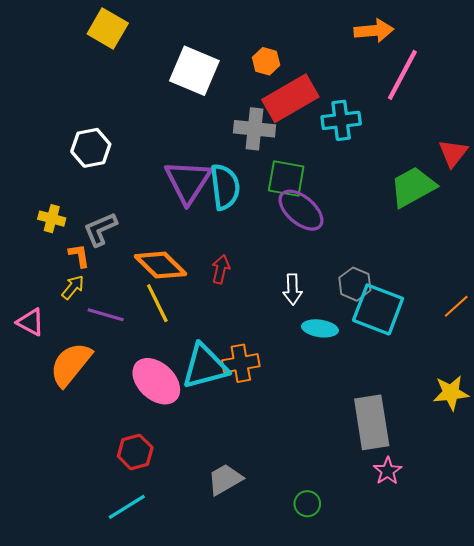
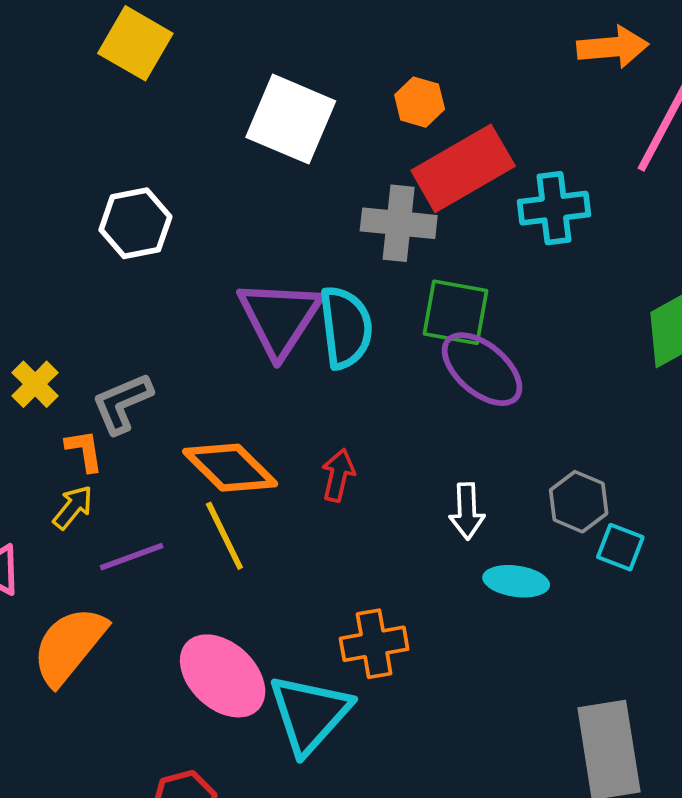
white hexagon: (91, 148) -> (135, 223), moved
yellow cross: (52, 219) -> (35, 384), turned 30
cyan square: (378, 309) -> (620, 547), size x0.5
purple line: (106, 315) -> (132, 557), turned -36
cyan triangle: (205, 366) -> (310, 714), moved, turned -33

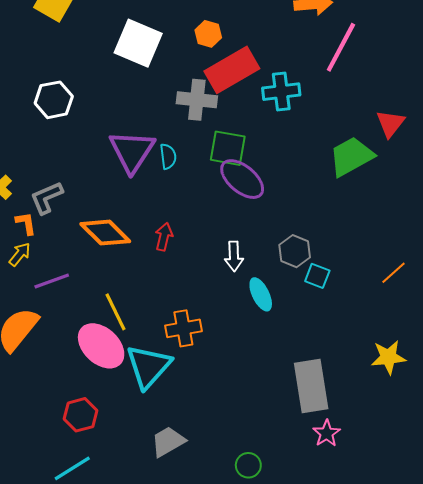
cyan semicircle: (346, 327) -> (168, 156), size x0.6
yellow line: (224, 536) -> (116, 312), moved
cyan ellipse: (516, 581) -> (261, 294), turned 56

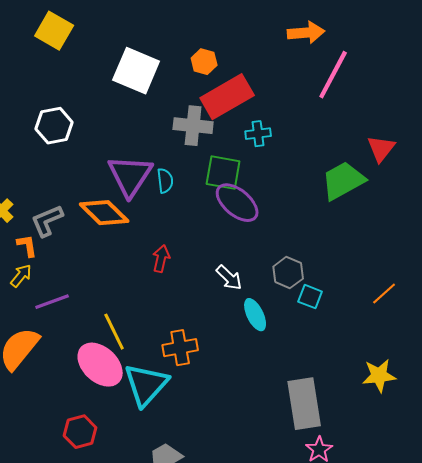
cyan cross: (281, 92) -> (258, 134), moved, size x0.7
orange diamond: (105, 233) -> (104, 213), moved
white arrow: (234, 256) -> (229, 278), turned -44

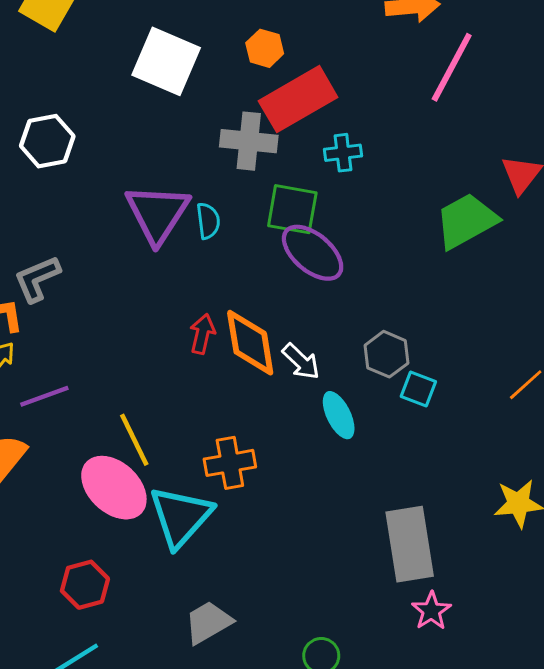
orange diamond: (104, 213) -> (250, 343), moved, turned 36

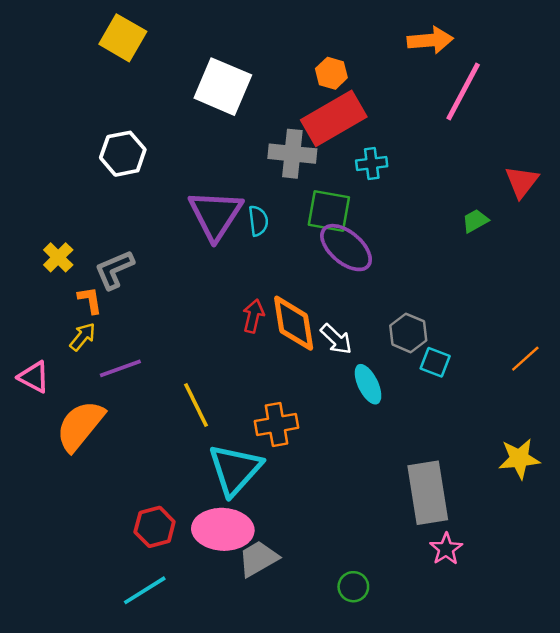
orange hexagon: (265, 48) -> (331, 73), moved
green trapezoid: (466, 221) -> (475, 221), size x0.5
pink ellipse: (114, 488) -> (223, 529), moved, turned -40

